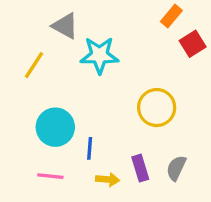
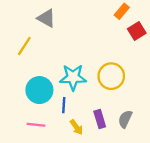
cyan star: (99, 55) -> (73, 77), moved
yellow arrow: (108, 179) -> (76, 127), turned 49

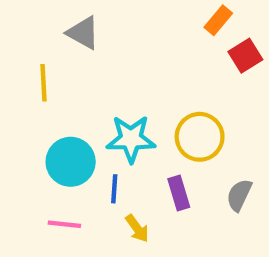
yellow line: (24, 46) -> (44, 83), turned -36
purple rectangle: (100, 119) -> (179, 193), moved
gray semicircle: (125, 119) -> (239, 195), moved

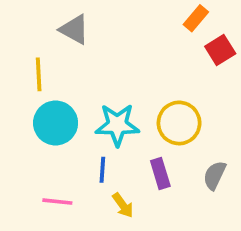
cyan circle: (71, 162) -> (56, 123), moved

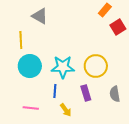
gray semicircle: (215, 175) -> (115, 94), turned -35

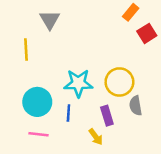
gray triangle: (40, 16) -> (50, 20), turned 30
cyan circle: (30, 66) -> (37, 102), moved
gray semicircle: (115, 94) -> (136, 106), moved
yellow arrow: (66, 110) -> (96, 137), moved

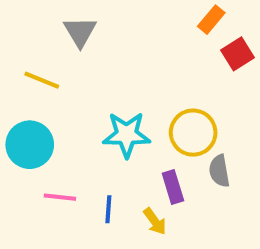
yellow line: (26, 50) -> (42, 80), turned -65
cyan circle: (37, 102) -> (30, 145), moved
blue line: (68, 113) -> (108, 209), moved
pink line: (39, 134) -> (60, 197), moved

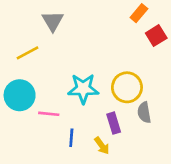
yellow line: (42, 80) -> (28, 53), turned -50
pink line: (60, 197) -> (49, 114), moved

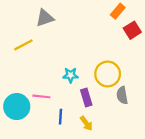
gray triangle: (53, 21) -> (45, 18), turned 42
cyan star: (83, 89) -> (71, 75), size x0.6
cyan circle: (20, 95) -> (17, 107), moved
purple rectangle: (114, 123) -> (86, 98), moved

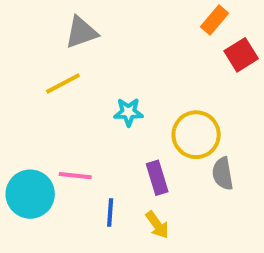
yellow line: (23, 45) -> (63, 83), moved
cyan star: (71, 75) -> (128, 112), moved

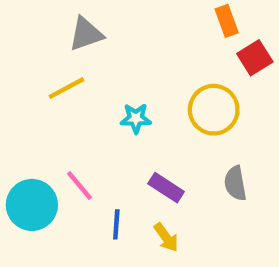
orange rectangle: (214, 20) -> (227, 21), turned -60
yellow circle: (196, 135) -> (214, 110), moved
pink line: (75, 176) -> (80, 185), turned 44
purple rectangle: (157, 178) -> (166, 188), turned -40

